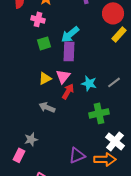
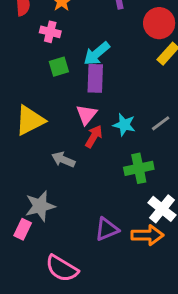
yellow triangle: (45, 78) -> (30, 120), moved, size x1.6
gray star: (31, 139) -> (40, 206), size x1.5

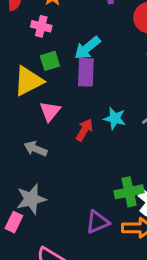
pink triangle: (87, 115) -> (50, 111), moved
yellow triangle: (30, 120) -> (28, 81), moved
gray arrow: (63, 160) -> (36, 149), moved
green cross: (139, 168) -> (129, 192), moved

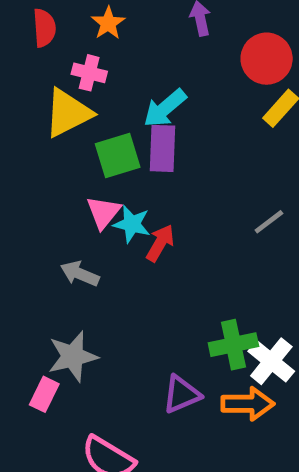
green square: (50, 61) -> (118, 156), moved, size x1.4
yellow triangle: (28, 81) -> (68, 113), moved
cyan star: (115, 118) -> (132, 224), moved

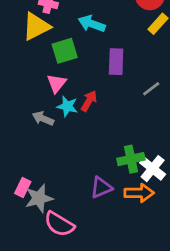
cyan arrow: (165, 108) -> (92, 24), turned 60
purple rectangle: (163, 148) -> (116, 62), moved
cyan star: (132, 224) -> (67, 106), moved
gray star: (73, 356) -> (39, 198), moved

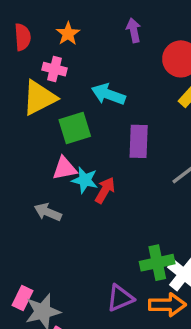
pink triangle: (57, 83) -> (65, 168), turned 40
cyan star: (67, 106) -> (85, 180), moved

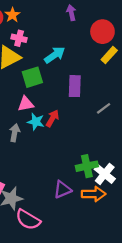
orange star: (68, 34) -> (12, 15), moved
cyan arrow: (108, 94) -> (55, 55), turned 125
cyan star: (85, 180) -> (36, 122), moved
gray arrow: (48, 212) -> (15, 133), turned 78

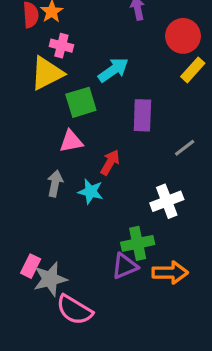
cyan star: (36, 122) -> (91, 192), moved
green cross: (87, 166) -> (138, 243), moved
white cross: (105, 174) -> (167, 201), moved, turned 30

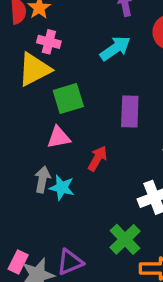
cyan arrow: (113, 70) -> (115, 48), moved
cyan star: (91, 192) -> (62, 188), moved
green cross: (138, 243) -> (125, 239), turned -32
purple triangle: (125, 266) -> (70, 262), moved

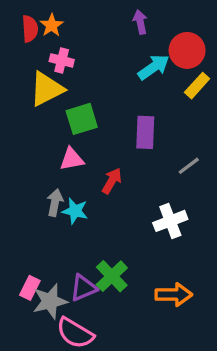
cyan arrow: (115, 48) -> (154, 67), moved
green cross: (125, 239) -> (112, 276), moved

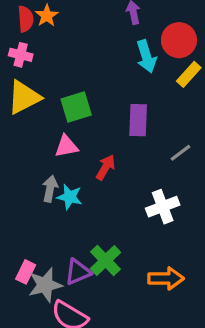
pink cross: (62, 60) -> (21, 55), moved
cyan arrow: (154, 67) -> (146, 56), turned 108
yellow triangle: (47, 89) -> (24, 97), moved

